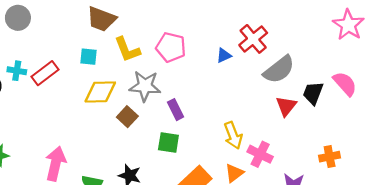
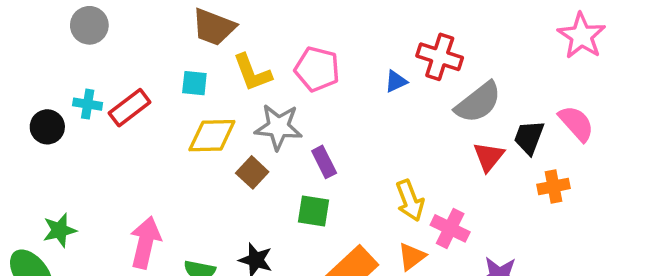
red cross: (253, 39) -> (440, 57), turned -32
orange cross: (330, 157) -> (554, 186), moved

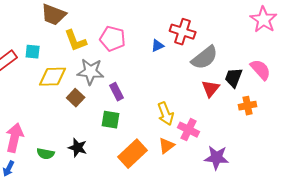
cyan square: (194, 83) -> (33, 52), moved

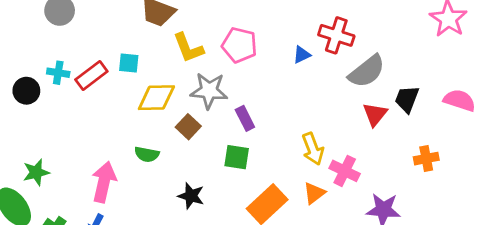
pink semicircle: (261, 70) -> (459, 100), moved, turned -30
orange cross: (248, 106) -> (426, 159), moved
green semicircle: (46, 154) -> (147, 154), moved

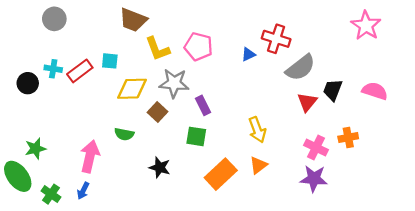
pink cross: (345, 171) -> (316, 147), moved

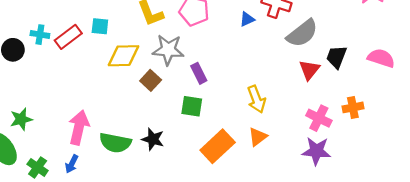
green semicircle: (124, 134) -> (115, 143), moved, size x1.5

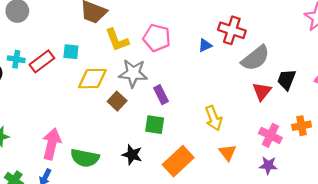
orange triangle: (258, 137) -> (228, 153), moved, turned -30
black star: (153, 139) -> (132, 155), moved
purple star: (316, 151) -> (268, 165), size x0.7

